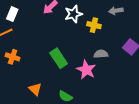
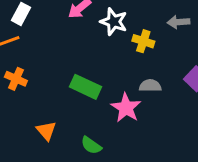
white star: (73, 14) -> (114, 22), turned 30
green rectangle: (59, 58) -> (86, 87), turned -36

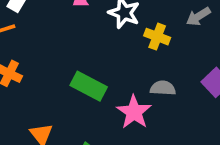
gray arrow: (178, 22) -> (198, 16), turned -30

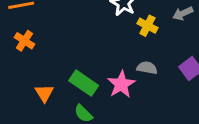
green rectangle: (89, 86) -> (84, 83), moved

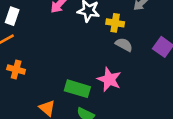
gray semicircle: (147, 68) -> (124, 45), moved, turned 36

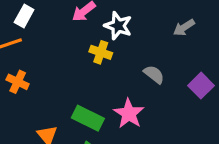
yellow cross: (115, 23) -> (101, 52), moved

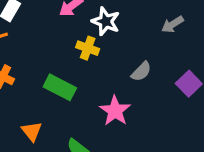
gray semicircle: (154, 74) -> (141, 72), turned 95
green rectangle: (88, 118) -> (60, 87), moved

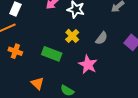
yellow cross: (88, 48) -> (72, 36), moved, turned 32

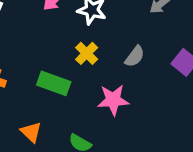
pink star: (88, 65) -> (113, 100), turned -30

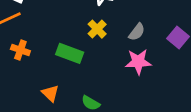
pink star: (113, 100) -> (138, 62), moved

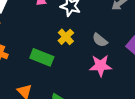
gray semicircle: (137, 32) -> (100, 40), turned 91

